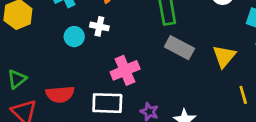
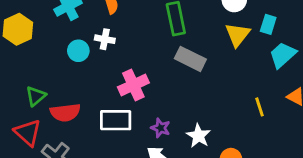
yellow triangle: (224, 56) -> (238, 35), moved
green triangle: (17, 79) -> (36, 96), moved

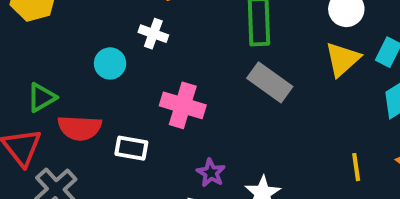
cyan circle: (78, 51) -> (110, 63), moved
pink cross: (133, 85) -> (183, 105), turned 32
white rectangle: (116, 120) -> (131, 148), moved, size x0.7

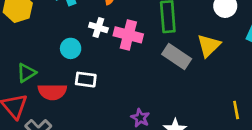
yellow triangle: (343, 59) -> (209, 45), moved
pink cross: (183, 105) -> (128, 35), moved
white rectangle: (131, 148) -> (86, 80), moved

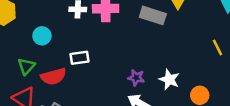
cyan circle: (71, 48) -> (42, 36), moved

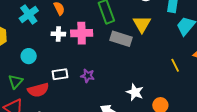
purple star: (136, 78) -> (88, 76), moved

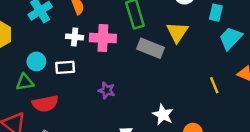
white rectangle: (60, 74) -> (65, 67), moved
green triangle: (16, 82) -> (25, 82), moved, turned 35

